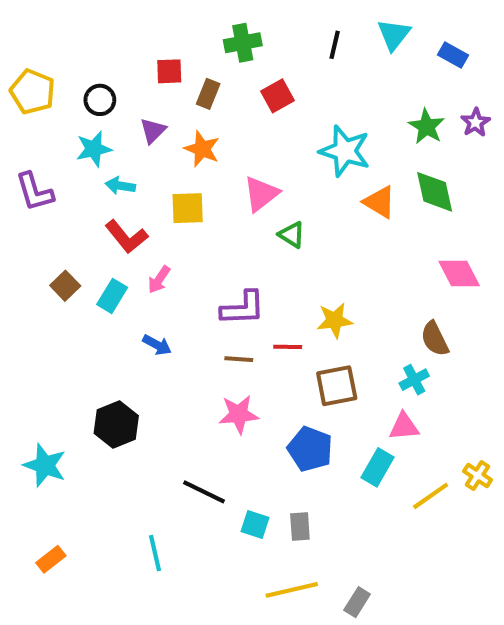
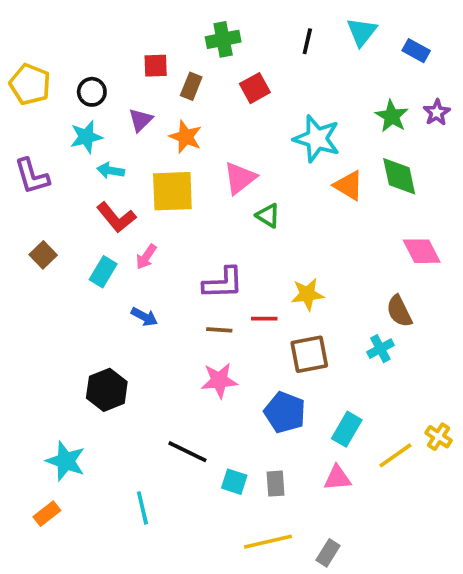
yellow square: (188, 208) -> (172, 191), size x1.4
brown square: (65, 286) -> (43, 255), moved
pink triangle: (404, 427) -> (337, 478), moved
cyan star: (45, 465) -> (66, 461), moved

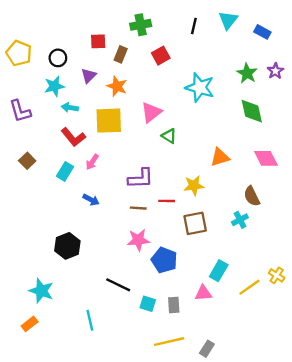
orange triangle: (349, 186) -> (220, 157), moved, turned -48
blue pentagon: (285, 412) -> (164, 260), moved
pink triangle: (337, 478) -> (203, 293), moved

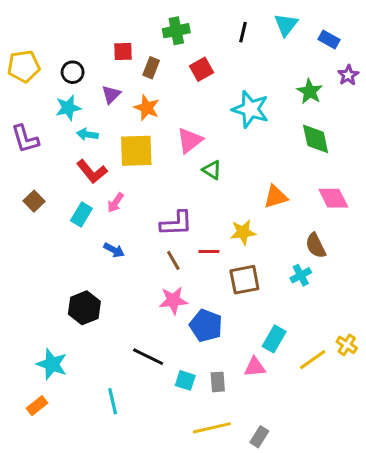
yellow pentagon: (19, 53) -> (24, 66), turned -30
purple star: (275, 71) -> (348, 75), moved
brown line: (138, 208) -> (173, 260), turned 56

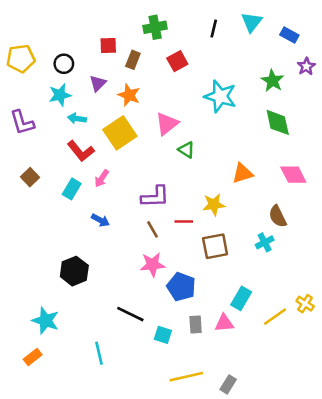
yellow square: (136, 151) -> (120, 133), turned -32
gray rectangle: (218, 382) -> (196, 324), moved

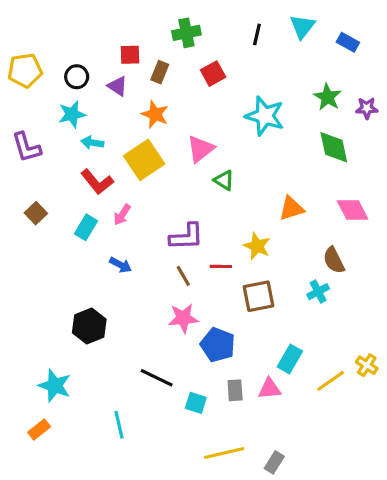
purple star: (306, 66) -> (367, 108), moved, turned 30
purple triangle: (98, 83) -> (117, 86), moved, turned -42
yellow star: (214, 205) -> (257, 246), turned 30

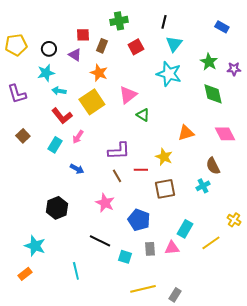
cyan triangle: (302, 27) -> (174, 44), moved
pink star: (183, 318) -> (105, 203), moved, turned 30
yellow cross: (367, 365) -> (234, 220), moved

